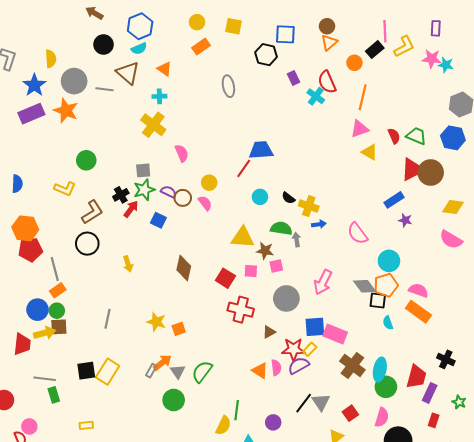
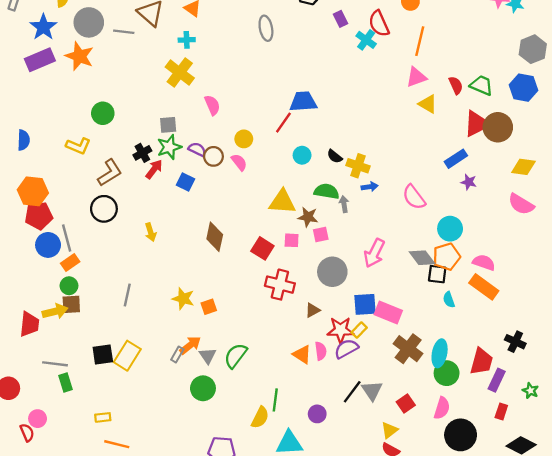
blue circle: (37, 310) -> (48, 245), moved

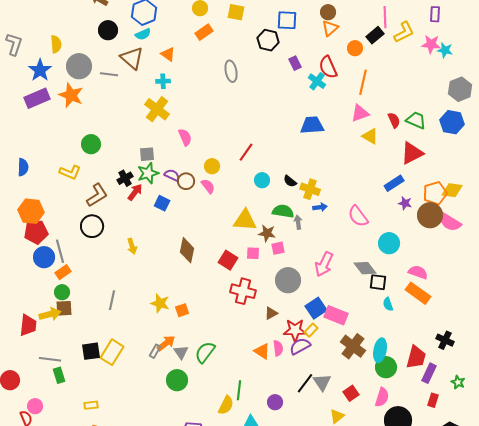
blue trapezoid: (303, 102) -> (312, 125), moved
brown circle: (498, 127) -> (430, 215), moved
orange pentagon: (447, 257) -> (435, 193), moved
blue square: (365, 304) -> (316, 308), turned -30

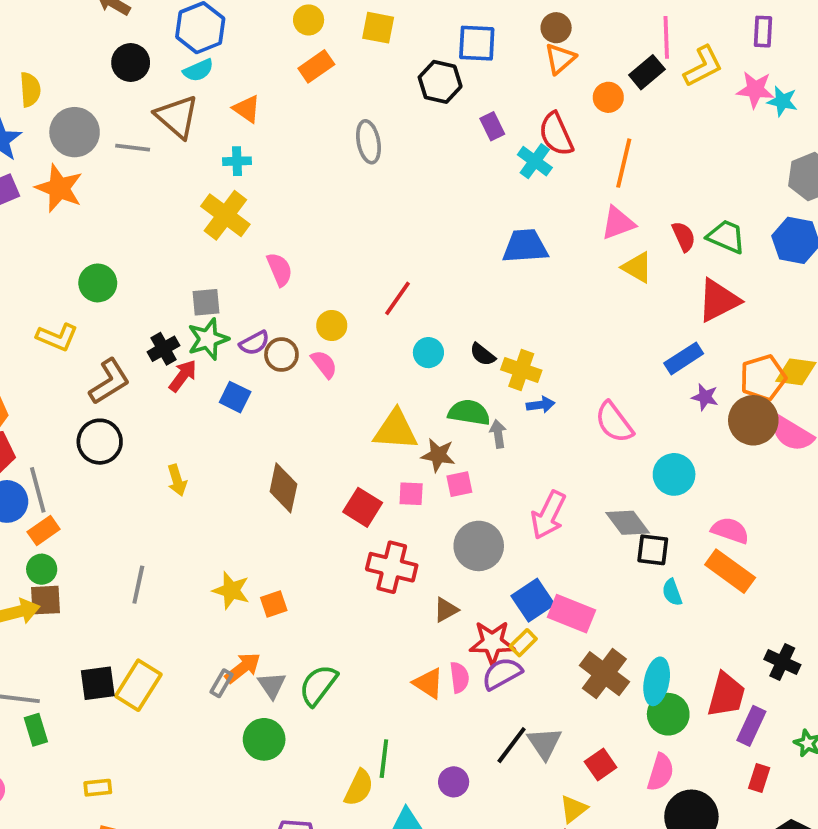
purple semicircle: (172, 175) -> (254, 343), turned 126

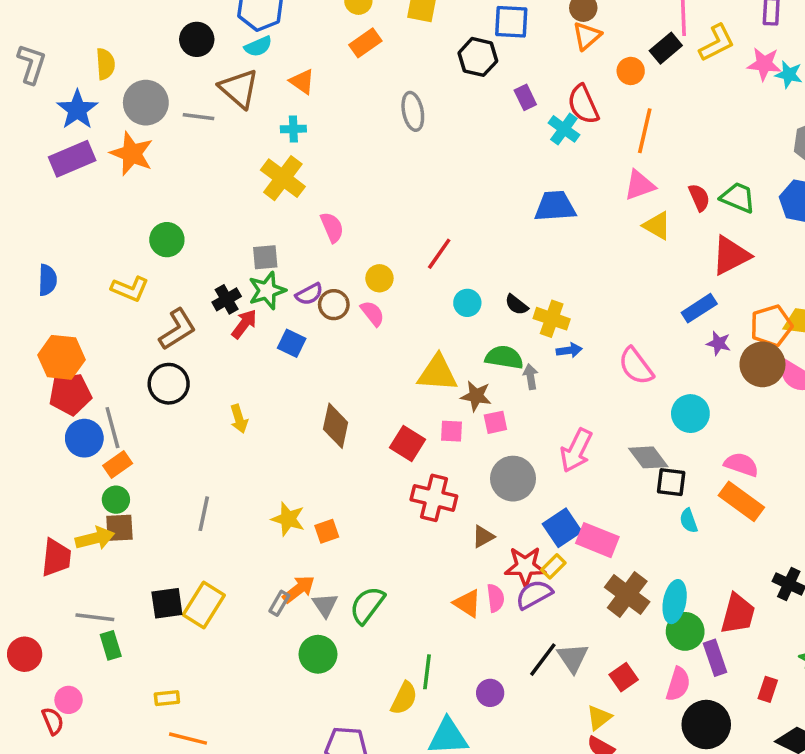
purple rectangle: (751, 726) -> (715, 658), moved, turned -44

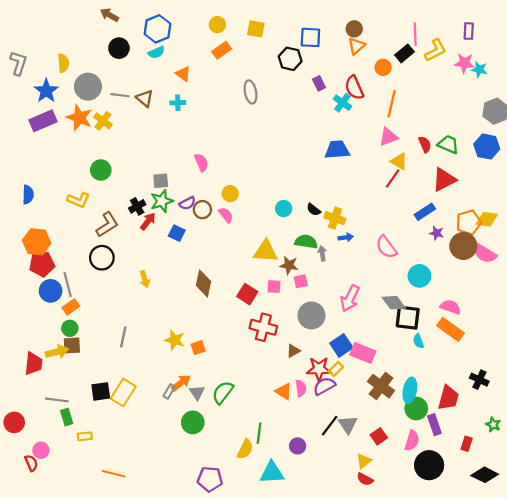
brown triangle: (239, 89) -> (145, 98), moved, size x0.7
yellow cross: (283, 178) -> (103, 121), moved, size x0.7
red line: (439, 254) -> (393, 179), moved
black square: (671, 482) -> (408, 318), size x1.4
yellow rectangle: (167, 698) -> (85, 436), moved

